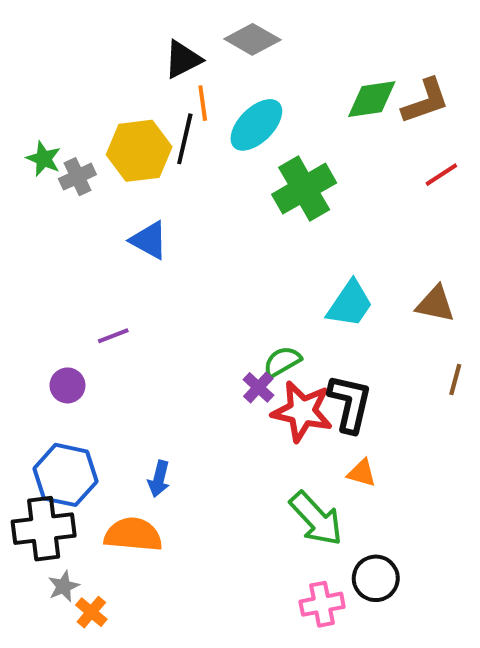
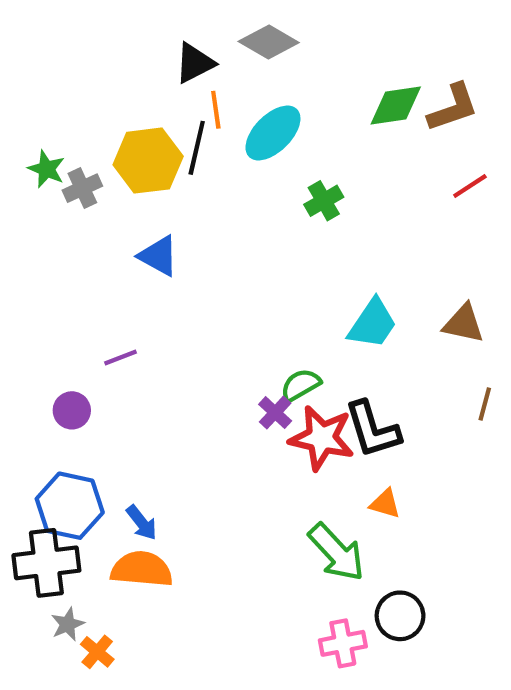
green cross: (304, 189) -> (324, 201), size x0.6
black L-shape: (350, 403) -> (372, 429), turned 150
blue arrow: (159, 479) -> (142, 523), moved, turned -52

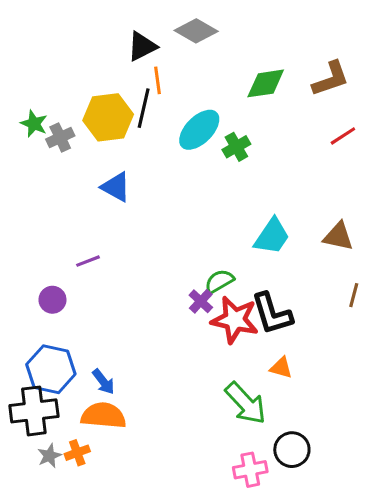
green diamond: (396, 105) -> (266, 83), moved
cyan ellipse: (273, 133) -> (199, 130), moved
orange cross: (97, 652) -> (77, 453), moved, turned 30

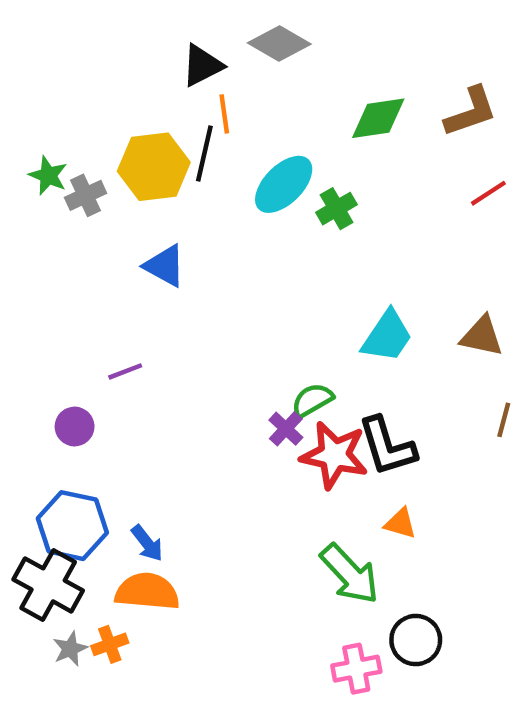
black cross: (34, 411) -> (48, 585), turned 36

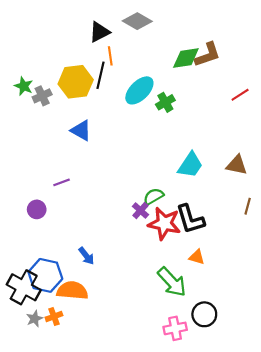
brown L-shape: (471, 112) -> (208, 55), moved
blue hexagon: (72, 526) -> (45, 275), moved
blue arrow: (147, 543) -> (86, 256), moved

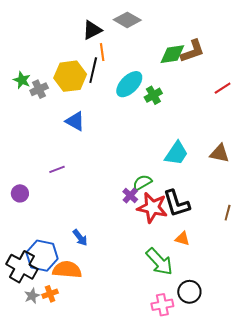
brown line: (248, 206) -> (228, 213), moved
purple circle: (37, 209) -> (20, 193), moved

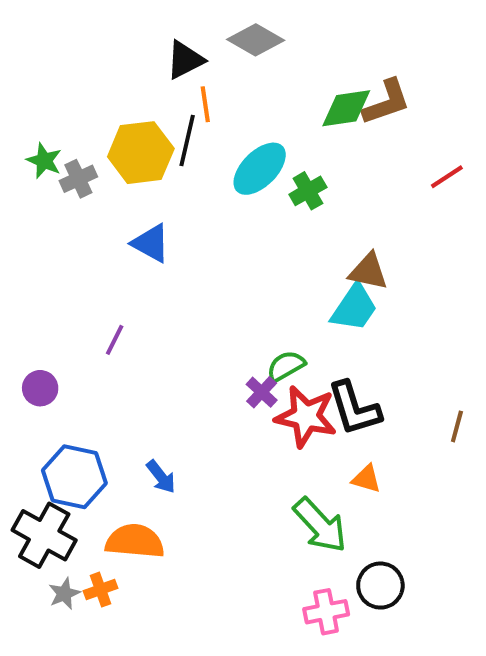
brown triangle: (220, 153) -> (368, 271), moved
purple line: (57, 169) -> (115, 340), turned -42
blue hexagon: (42, 256) -> (74, 477), moved

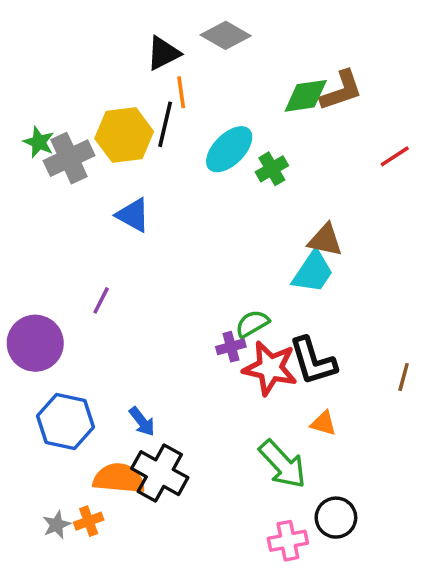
gray cross: (78, 179) -> (69, 158), size x1.5
purple circle: (40, 388) -> (35, 343), size x1.8
purple cross: (262, 392) -> (231, 347), turned 32
black cross: (44, 535) -> (160, 473), moved

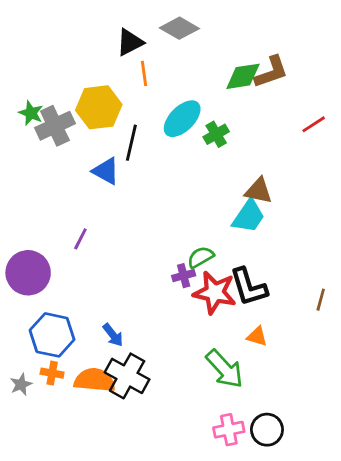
black line: (165, 124) -> (131, 143), moved
black circle: (336, 518) -> (267, 430), moved
orange cross: (89, 521) -> (52, 373), moved, turned 30
gray star: (57, 525) -> (21, 384), moved

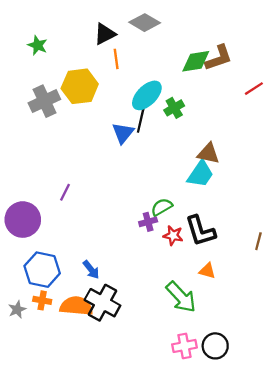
green star: (31, 113) -> (38, 45), moved
red line: (314, 124) -> (254, 89), moved
black line: (131, 143) -> (141, 118), moved
blue triangle: (106, 171) -> (123, 133), moved, turned 40
red star: (215, 293) -> (173, 235), size x0.6

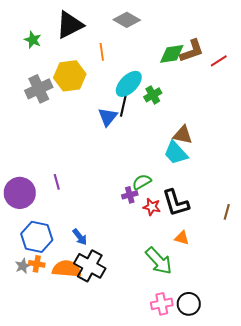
black triangle: (105, 34) -> (70, 25), moved, size x1.4
red line: (254, 89) -> (219, 61), moved
cyan trapezoid: (200, 174) -> (176, 153), turned 104
purple line: (65, 192) -> (57, 182), moved, turned -42
gray star: (17, 309) -> (23, 266), moved

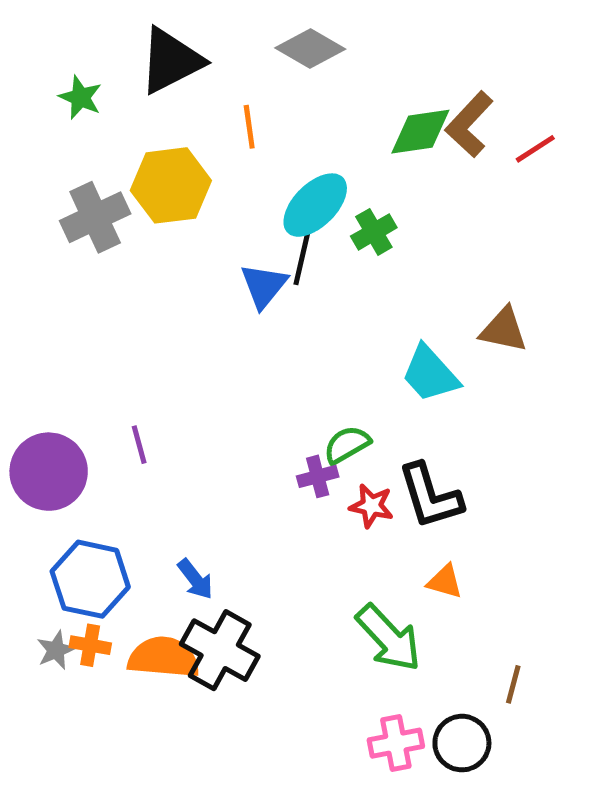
brown L-shape: (192, 51) -> (469, 124), turned 152
brown triangle: (183, 135) -> (503, 330), moved
brown line: (227, 212) -> (513, 684), moved

